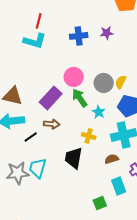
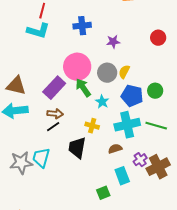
purple star: (107, 33) -> (113, 42), moved
pink circle: (74, 77) -> (77, 67), size x1.4
black line: (31, 137) -> (53, 127), moved

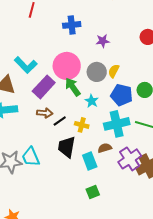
cyan L-shape: (38, 31) -> (26, 65), moved, turned 30
black line: (53, 127) -> (60, 121), moved
cyan trapezoid: (41, 158) -> (31, 157), turned -40
purple cross: (140, 160) -> (130, 159), size x1.6
cyan rectangle: (122, 176) -> (90, 161), moved

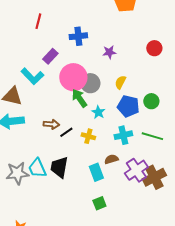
gray circle: (97, 72) -> (90, 83), moved
purple rectangle: (44, 87) -> (50, 56), moved, size x0.7
cyan cross: (117, 124) -> (123, 135), size x0.7
black trapezoid: (67, 147) -> (59, 167), moved

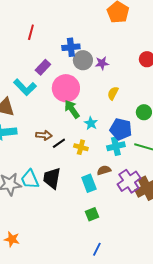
gray circle: (90, 83) -> (83, 60), moved
blue pentagon: (128, 106) -> (121, 129), moved

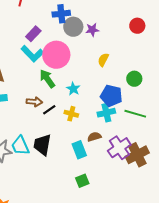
cyan L-shape: (25, 87) -> (32, 54), moved
green arrow: (72, 109) -> (47, 79), moved
cyan star: (91, 123) -> (73, 89), moved

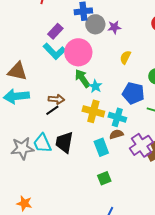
green arrow: (47, 79) -> (82, 78), moved
black line: (49, 110) -> (52, 110), moved
cyan cross: (106, 113) -> (117, 117), moved, turned 30
yellow cross: (71, 114) -> (93, 111), size x1.5

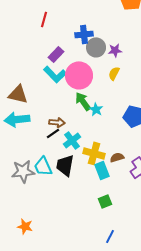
yellow semicircle: (125, 57) -> (114, 73), moved
yellow cross: (93, 111) -> (94, 153), moved
cyan cross: (117, 117) -> (72, 140), moved, turned 36

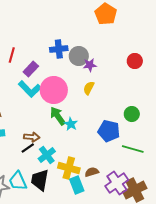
red line: (44, 19) -> (12, 55), moved
gray circle: (96, 47) -> (79, 56), moved

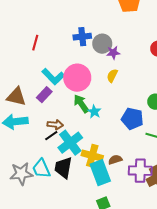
purple rectangle: (31, 69) -> (44, 95), moved
cyan cross: (47, 155) -> (70, 143), size x1.4
purple cross: (117, 183) -> (140, 171), turned 35
cyan rectangle: (77, 185) -> (100, 173), size x1.4

